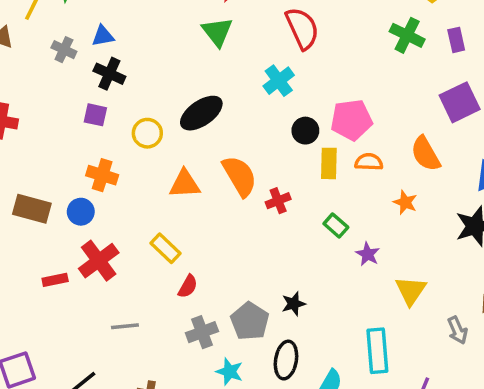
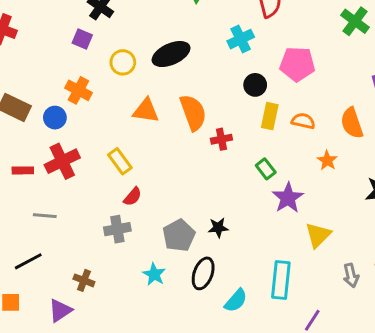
pink pentagon: (351, 120) -> (297, 64), moved
purple star: (368, 254) -> (288, 198), size x1.5
gray line: (125, 326) -> (45, 216), moved
gray cross: (202, 332) -> (117, 229), moved

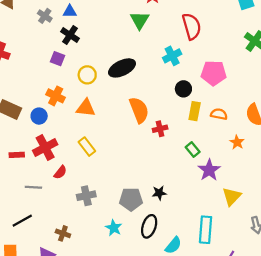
orange triangle: (146, 111) -> (86, 108), moved
red semicircle: (133, 197) -> (60, 172), moved
gray pentagon: (179, 235) -> (131, 199), turned 30

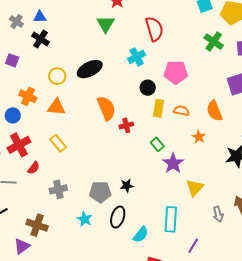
purple square: (57, 59) -> (12, 60), moved
brown cross: (63, 233) -> (37, 225), size x1.5

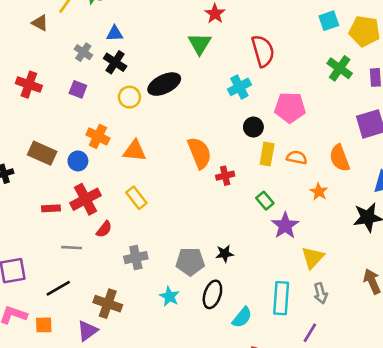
gray cross: (16, 22) -> (83, 52), moved
black ellipse: (90, 69) -> (164, 84), moved
yellow circle: (57, 76) -> (129, 97), moved
gray arrow: (218, 214) -> (321, 293), moved

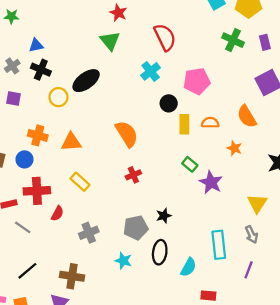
gray cross: (83, 52) -> (12, 66), turned 32
red cross: (225, 176) -> (133, 175), moved
red cross: (86, 199) -> (37, 191), turned 35
gray line: (72, 248) -> (23, 227), moved, turned 42
yellow triangle: (313, 258) -> (257, 203), moved

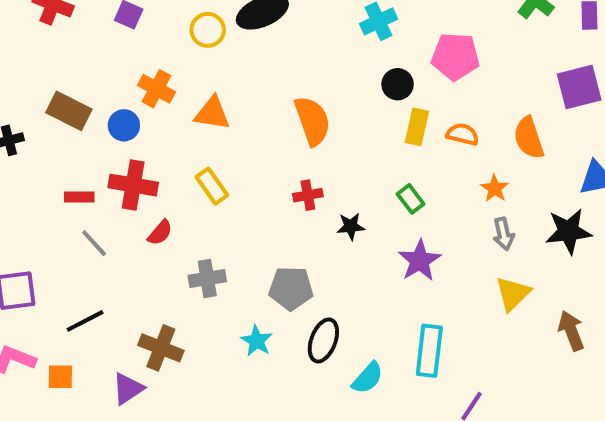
purple star: (211, 182) -> (420, 261), moved
black star: (164, 216) -> (351, 226), moved
gray arrow: (252, 234) -> (504, 234), moved

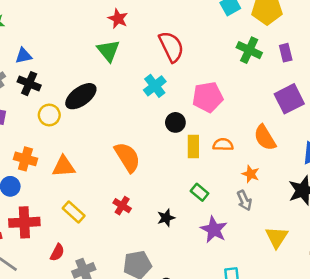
red cross: (308, 195) -> (122, 206), moved, turned -36
red semicircle: (160, 233) -> (57, 252), moved
gray arrow: (504, 234) -> (244, 200), moved

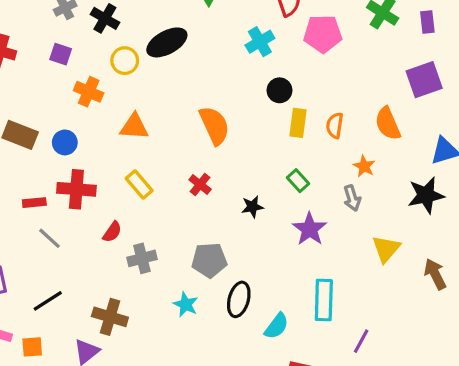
pink pentagon: (208, 97) -> (323, 34), moved
orange semicircle: (223, 145) -> (335, 125), turned -90
orange cross: (25, 159) -> (89, 92), moved

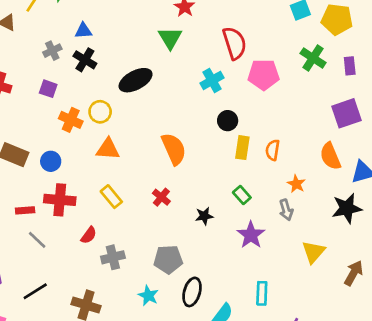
yellow circle: (125, 61) -> (100, 112), moved
orange semicircle: (388, 124) -> (330, 156), moved
brown arrow: (435, 274) -> (354, 273), turned 55
cyan rectangle: (324, 300) -> (262, 293), size x0.7

